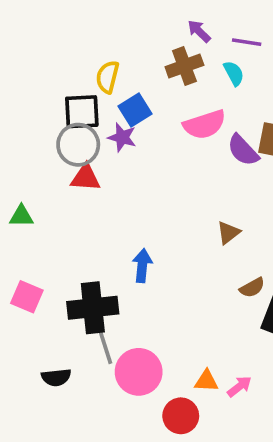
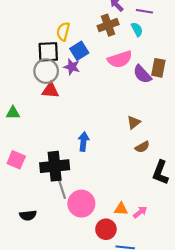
brown semicircle: (252, 288) -> (142, 147), moved
black semicircle: (56, 377) -> (28, 215), moved

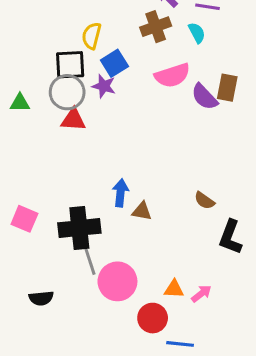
green triangle: (13, 113) -> (20, 103), moved
brown triangle: (134, 122) -> (142, 211), moved, turned 48
brown semicircle: (142, 147) -> (204, 201), turned 64

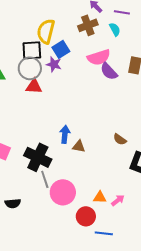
yellow semicircle: (92, 36) -> (46, 31), size x1.4
purple semicircle: (204, 97) -> (109, 71), moved
black cross: (79, 228) -> (38, 157), turned 32

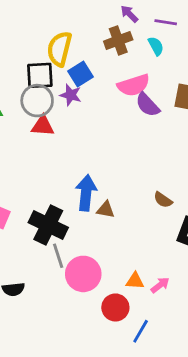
blue arrow: (65, 134) -> (86, 193), size x1.4
blue line: (104, 233) -> (141, 331), turned -66

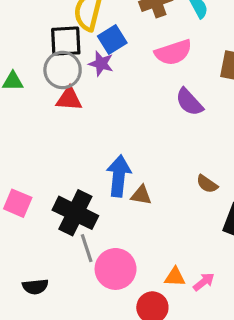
purple semicircle: (148, 105) -> (189, 102), moved

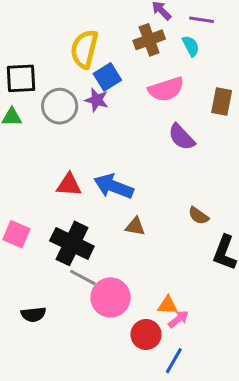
black square: (66, 41) -> (21, 78), moved
red triangle: (69, 99) -> (69, 185), moved
blue arrow: (119, 176) -> (114, 186), moved, turned -75
gray line: (87, 248) -> (83, 277), turned -44
pink arrow: (204, 282) -> (178, 319), moved

